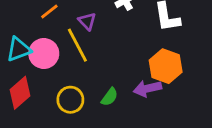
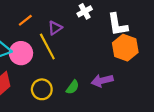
purple triangle: (87, 21) -> (55, 28), turned 40
orange hexagon: (166, 66) -> (125, 48), moved

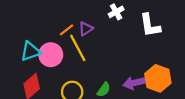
orange line: (25, 20) -> (67, 30), moved
orange hexagon: (125, 48) -> (158, 78), moved

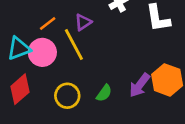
orange line: (67, 30) -> (48, 23), moved
purple arrow: (134, 83) -> (140, 85), turned -40

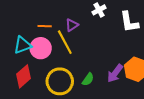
orange line: (48, 23) -> (45, 26), turned 40
yellow circle: (67, 96) -> (60, 81), size x1.4

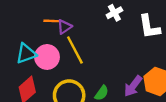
purple triangle: (72, 25) -> (64, 27), moved
orange line: (45, 26) -> (52, 21), moved

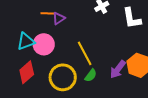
yellow line: (75, 50) -> (85, 53), moved

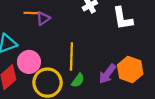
pink circle: (44, 44) -> (29, 62), moved
yellow line: (85, 53) -> (71, 56), turned 30

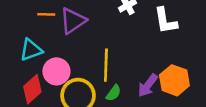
orange line: (31, 13) -> (46, 14), moved
purple triangle: (43, 18) -> (73, 21), size x1.6

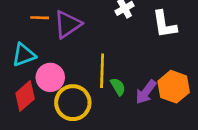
green semicircle: (114, 93) -> (118, 87), moved, turned -66

